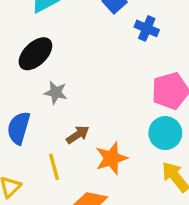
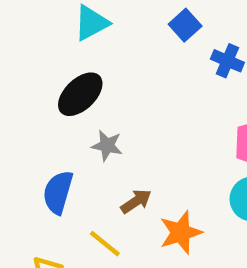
yellow line: (54, 167) -> (105, 244), turned -36

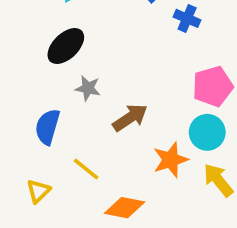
brown arrow: (136, 201) -> (130, 118), moved, size x1.4
orange star: (181, 232) -> (170, 160), moved

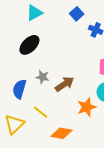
gray star: (88, 88) -> (42, 77), moved
yellow triangle: (38, 191) -> (14, 124), size x1.5

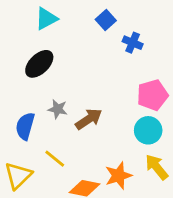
orange star: (87, 107) -> (118, 176), moved

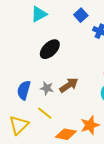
black ellipse: (39, 64) -> (50, 49), moved
gray star: (58, 109) -> (47, 88), moved

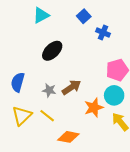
blue semicircle: (24, 90) -> (18, 82), moved
yellow triangle: (19, 125) -> (22, 116), moved
orange star: (90, 125) -> (94, 108), moved

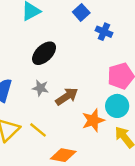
gray star: (49, 90) -> (40, 88), moved

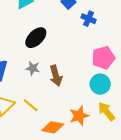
brown arrow: (67, 96) -> (56, 76), turned 108
orange star: (93, 120) -> (79, 116), moved

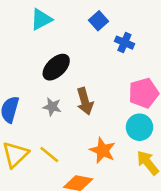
brown arrow: (56, 76) -> (85, 101), moved
orange star: (79, 116) -> (103, 150), moved, turned -30

